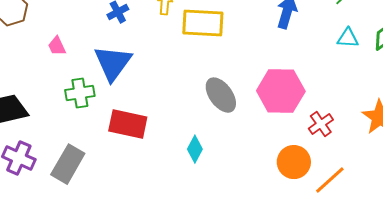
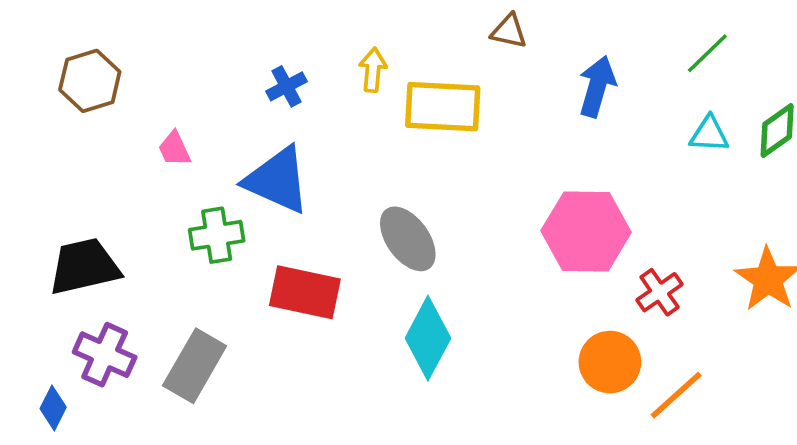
blue triangle: (113, 63) -> (277, 180), turned -42
gray ellipse: (221, 95) -> (408, 239), moved
cyan diamond: (195, 149) -> (428, 338), size x1.6

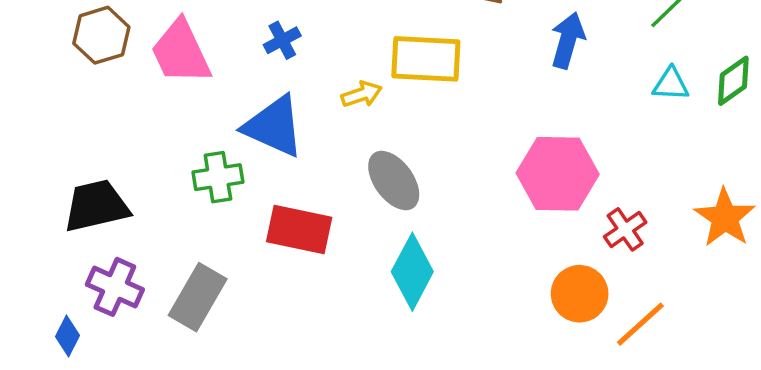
yellow arrow: (373, 70) -> (362, 94), moved, turned 66
pink trapezoid: (174, 149) -> (181, 52), moved, size x2.0

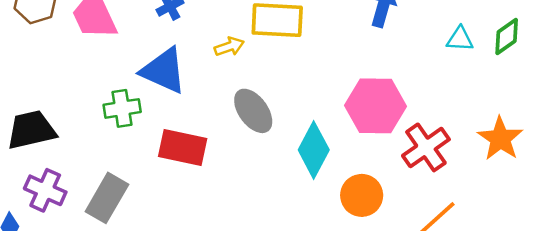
red cross: (625, 229) -> (426, 147), size x1.5
cyan diamond: (412, 272) -> (314, 150), moved
orange circle: (580, 294) -> (362, 195), moved

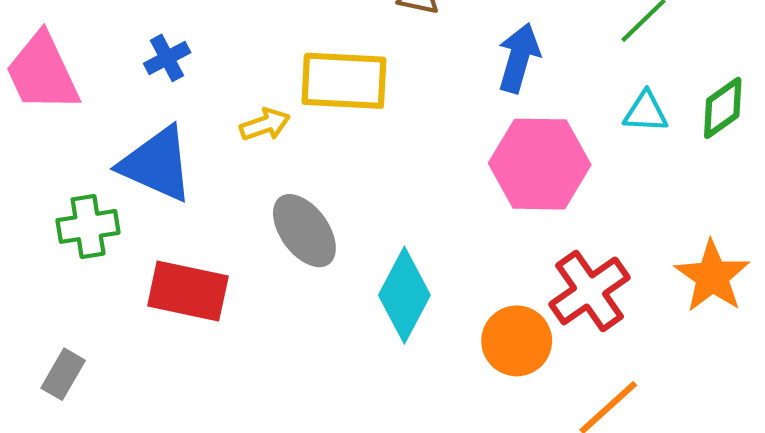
pink hexagon: (376, 106) -> (540, 164), moved
orange circle: (362, 195) -> (517, 341), moved
gray rectangle: (107, 198) -> (63, 374), size x0.6

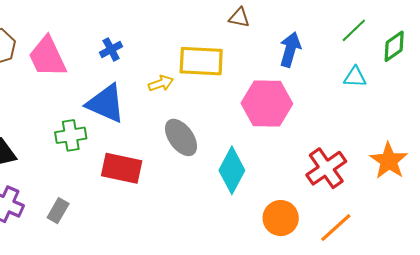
green diamond: (723, 108) -> (394, 46), moved
pink hexagon: (540, 164) -> (267, 104), moved
orange circle: (517, 341) -> (281, 218), moved

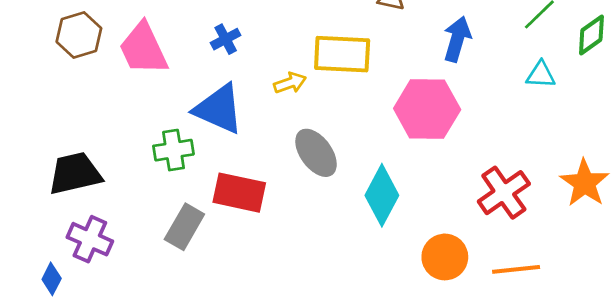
gray rectangle: (58, 211) -> (184, 227), moved, size x1.4
orange line: (336, 228) -> (516, 269), turned 36

